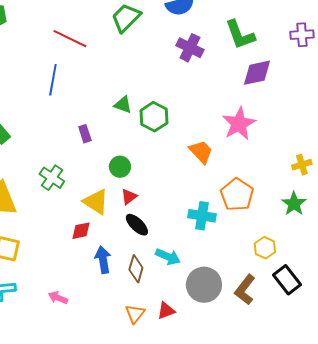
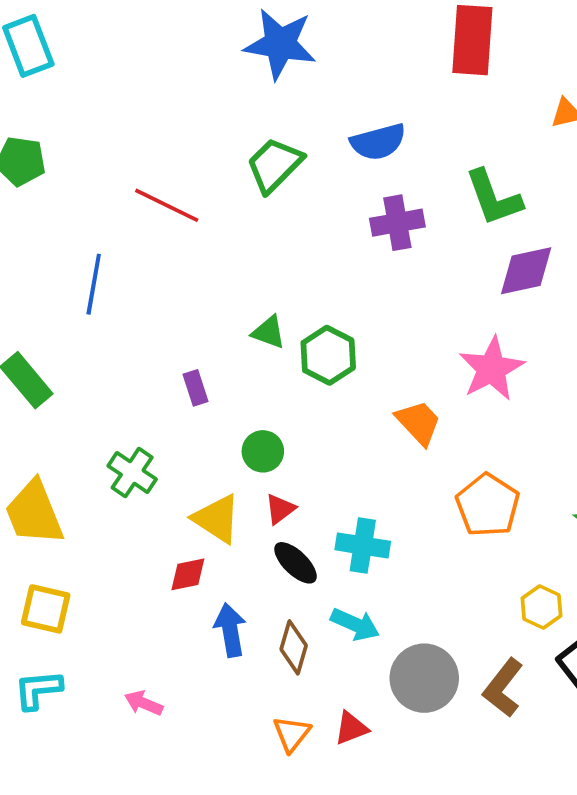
purple cross: (190, 48) -> (397, 223), turned -36
blue line: (53, 80) -> (94, 284), moved
cyan cross: (202, 216) -> (363, 546), moved

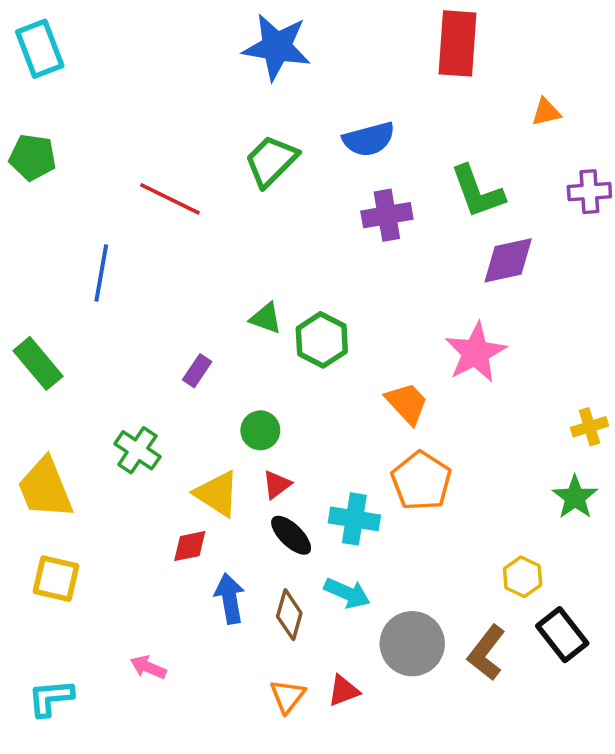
purple rectangle: (196, 388) -> (197, 371), turned 52
orange pentagon: (488, 505) -> (421, 481), moved
cyan L-shape: (38, 690) -> (51, 698), moved

